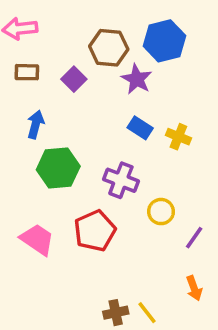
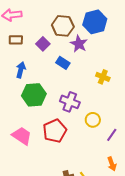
blue rectangle: (140, 128) -> (63, 63), moved

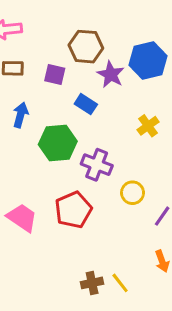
blue hexagon: (95, 22) -> (148, 61), moved
purple square: (43, 44) -> (55, 75), turned -32
yellow cross: (103, 77) -> (148, 126), turned 32
green hexagon: (34, 95) -> (58, 143), moved

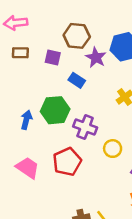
blue arrow: (21, 115) -> (26, 120), moved

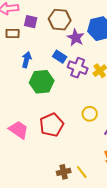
purple square: (53, 58) -> (31, 22), moved
blue arrow: (26, 120) -> (27, 60), moved
purple cross: (85, 127) -> (78, 68), moved

